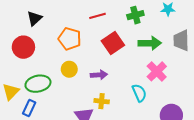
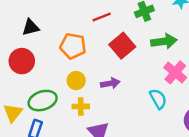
black triangle: (34, 18) -> (31, 27), turned 35
yellow cross: (102, 101) -> (81, 106), moved

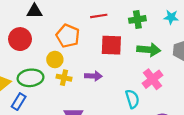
red square: (122, 46) -> (111, 45), turned 30
yellow circle: (76, 81) -> (55, 60), moved
yellow cross: (81, 106) -> (64, 78), moved

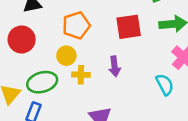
orange pentagon: (68, 36) -> (76, 25), turned -30
purple arrow: (93, 76) -> (115, 66), turned 91

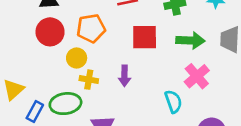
red circle: (22, 39) -> (50, 32), moved
green ellipse: (42, 82) -> (65, 104), moved

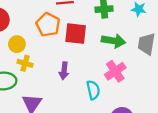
orange pentagon: (91, 28) -> (48, 25), moved, turned 30
purple arrow: (124, 76) -> (64, 71), moved

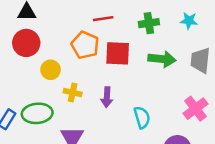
yellow cross: (25, 63) -> (73, 93), moved
pink cross: (115, 71) -> (196, 109), moved

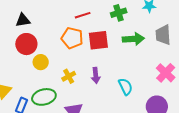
yellow circle: (51, 70) -> (41, 62), moved
yellow cross: (73, 93) -> (69, 76), turned -32

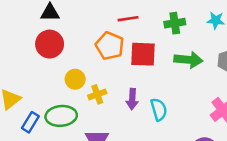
yellow circle: (41, 62) -> (75, 79), moved
cyan semicircle: (125, 87) -> (159, 109), moved

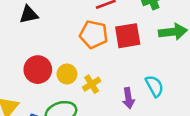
red circle: (50, 44) -> (38, 70), moved
purple arrow: (132, 99) -> (128, 98), moved

